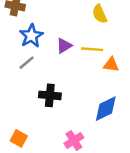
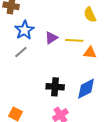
yellow semicircle: (100, 14) -> (90, 15), moved
black cross: (50, 95) -> (55, 87), moved

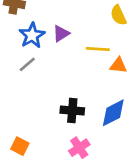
purple triangle: (51, 38) -> (61, 34), moved

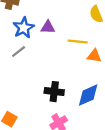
purple triangle: (61, 34) -> (48, 27), turned 32

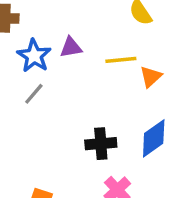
orange triangle: (94, 56) -> (151, 77), turned -40

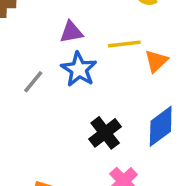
blue star: (34, 56) -> (79, 69), moved
black cross: (101, 144) -> (105, 133), turned -32

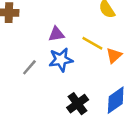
yellow line: (124, 44) -> (92, 43), turned 35
blue star: (79, 69) -> (61, 60), turned 30

